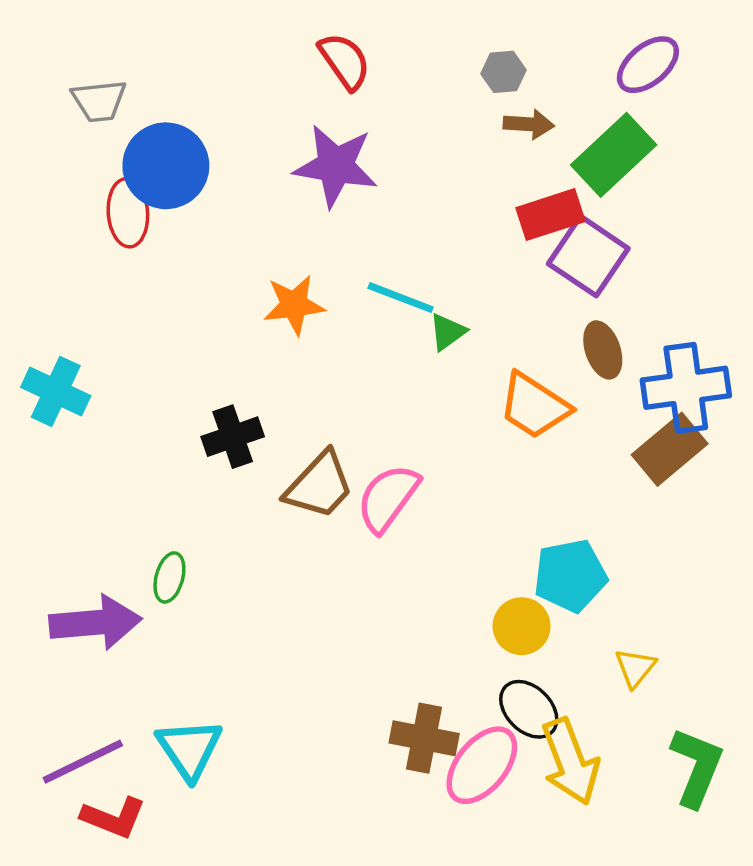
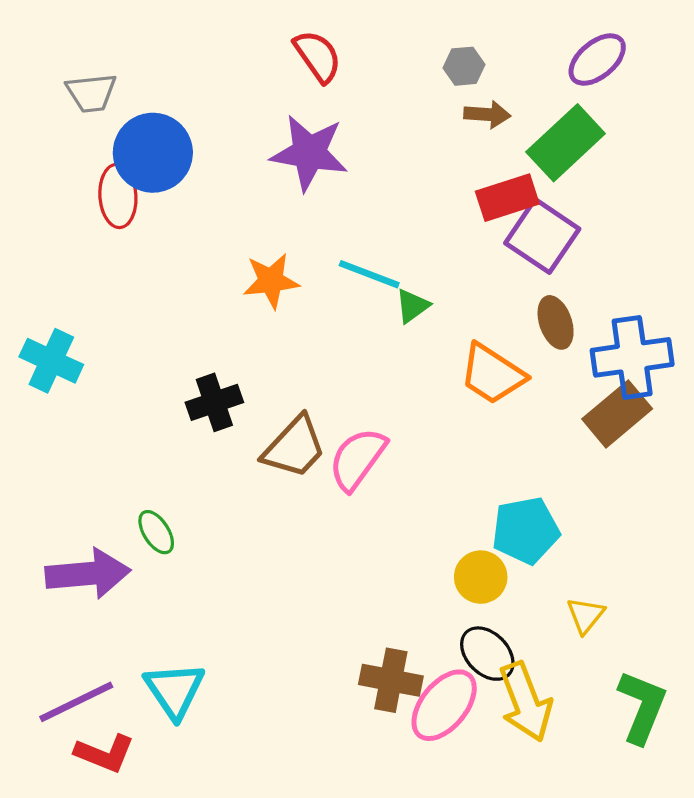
green ellipse: (169, 577) -> (156, 532), turned -48

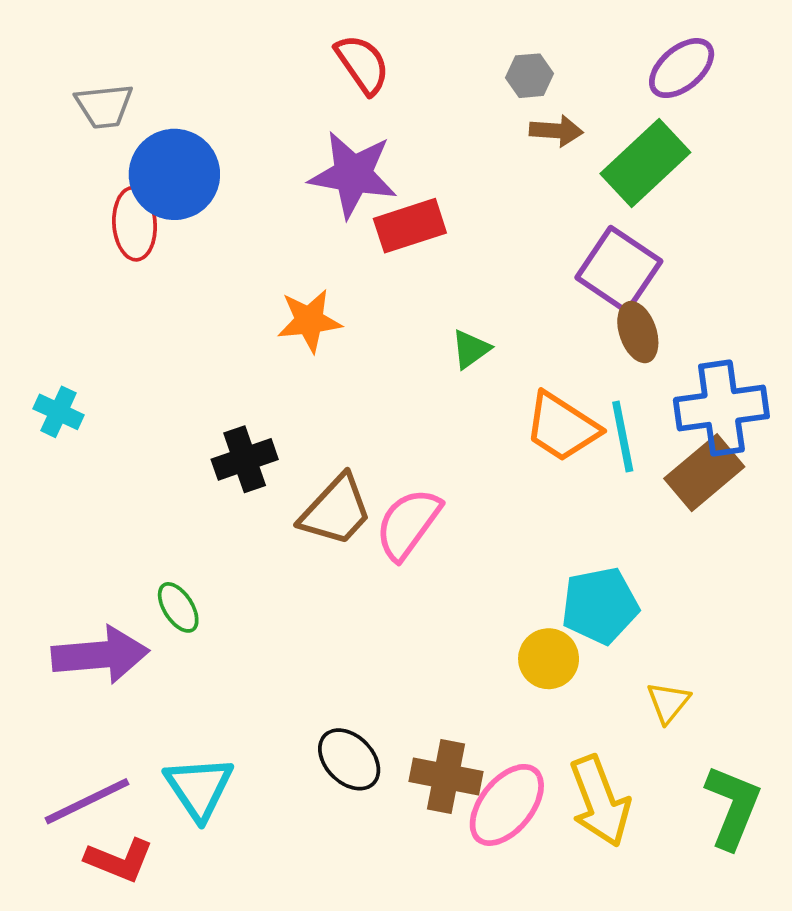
red rectangle: (507, 198) -> (410, 226), moved
cyan line: (369, 274) -> (623, 437), moved, turned 58
brown ellipse: (556, 322) -> (638, 332), moved
cyan cross: (51, 361) -> (59, 412), size x0.7
black ellipse: (487, 654) -> (349, 759), moved

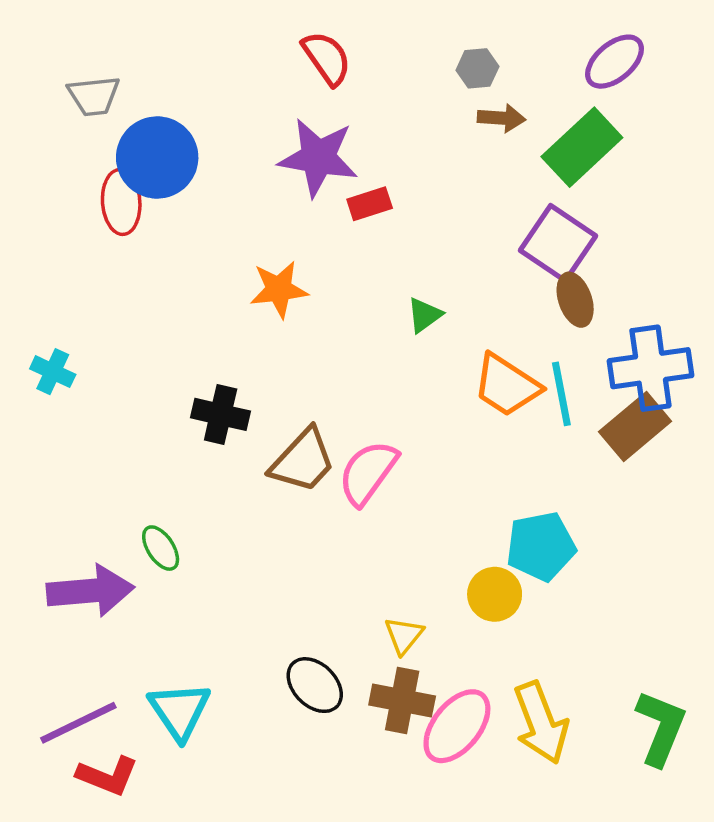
red rectangle: (410, 226) -> (370, 204), size x0.7
black cross: (245, 459) -> (221, 414), turned 32
yellow triangle: (668, 702) -> (404, 635), moved

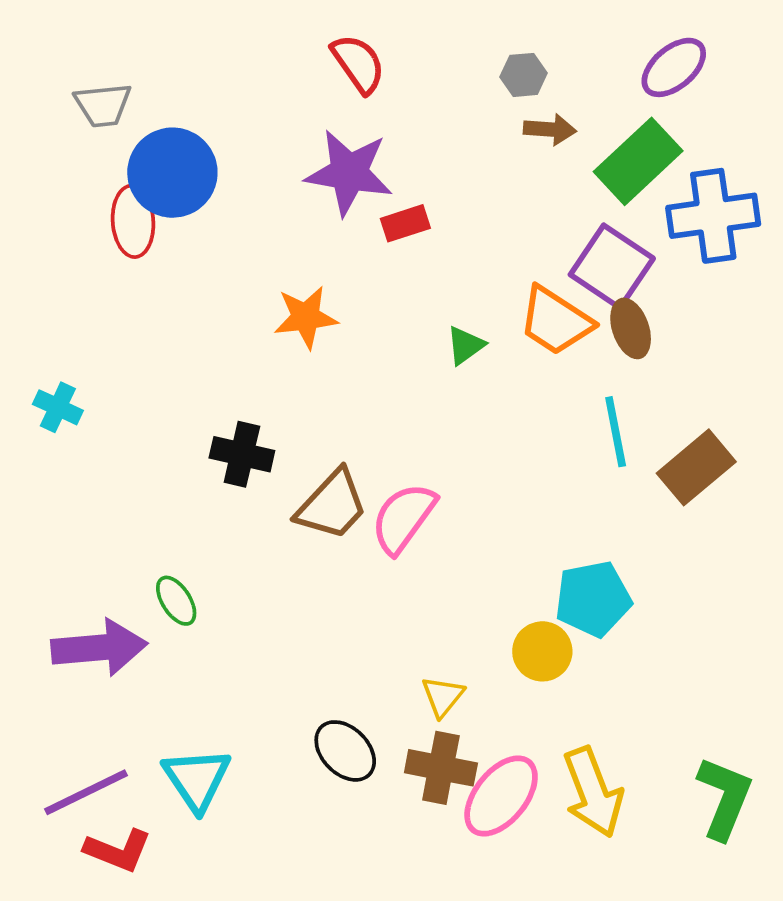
blue cross: (650, 368) -> (713, 216), moved
orange trapezoid: (507, 385) -> (555, 321), moved

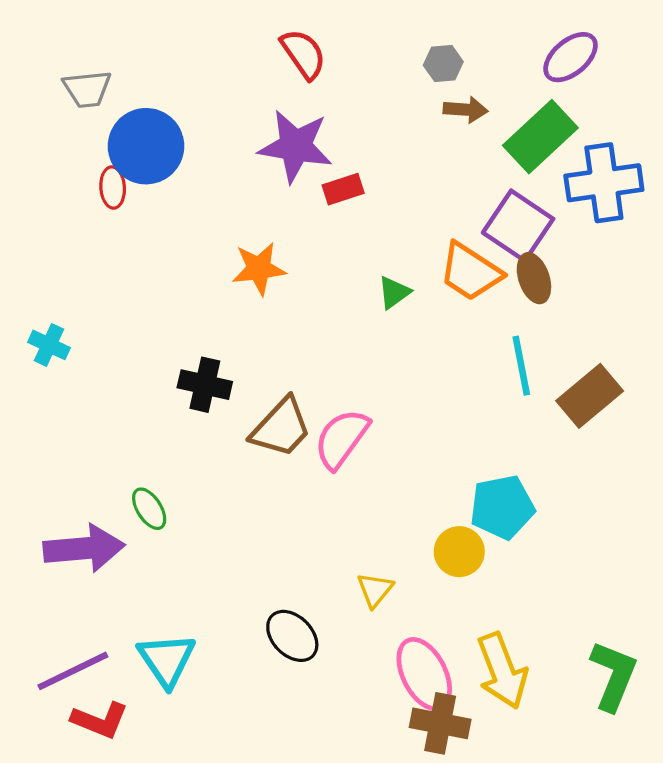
red ellipse: (133, 221) -> (113, 188), size x0.7
brown cross: (441, 768) -> (440, 723), moved
pink ellipse: (501, 796) -> (424, 674), turned -66

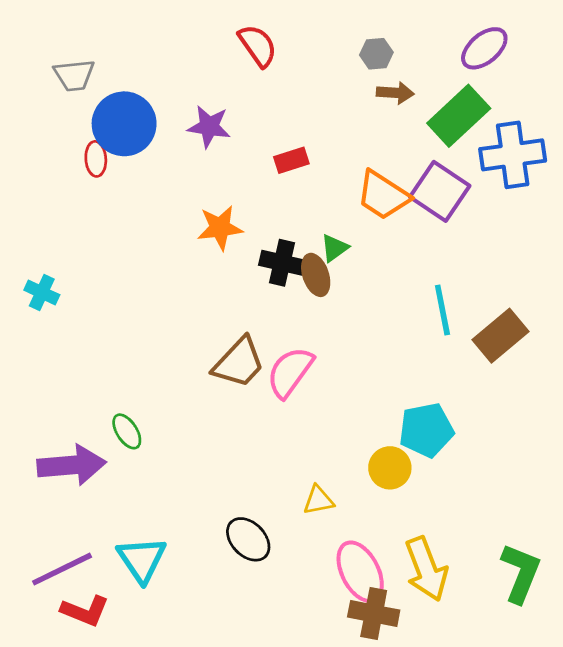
purple star: (295, 146) -> (209, 127), moved, size x0.7
orange trapezoid: (470, 272) -> (383, 195), moved
brown ellipse: (534, 278) -> (316, 275), moved
black cross: (205, 385) -> (282, 263), moved
yellow triangle: (375, 590) -> (318, 500), turned 40

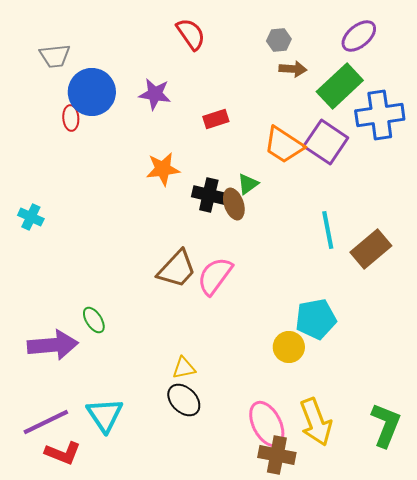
yellow triangle: (318, 500) -> (184, 368), moved

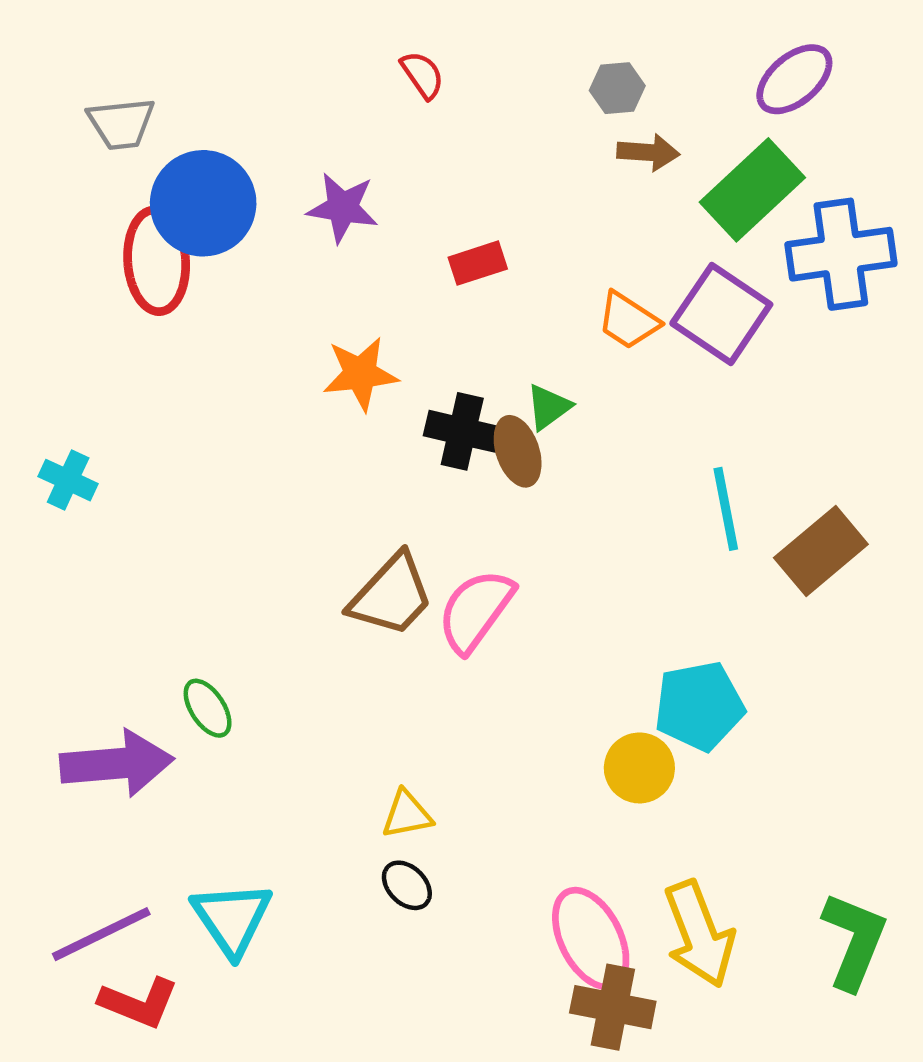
red semicircle: (191, 34) -> (422, 75), size x0.7
red ellipse: (71, 118) -> (157, 261), size x1.8
orange trapezoid: (284, 145) -> (628, 321), size x0.7
black ellipse: (184, 400) -> (407, 885), size x0.7

